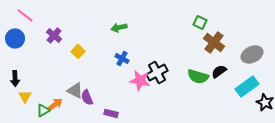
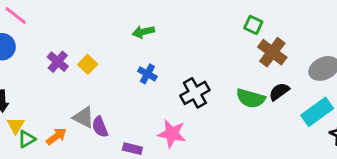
purple cross: (54, 35) -> (58, 62), moved
pink star: (140, 80) -> (172, 134), moved
green triangle: (43, 110) -> (27, 139), moved

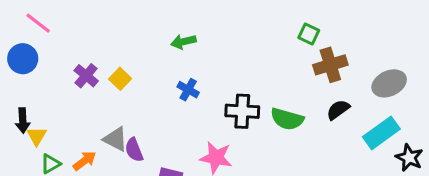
brown cross: (272, 52) -> (330, 65), turned 36
black cross: (195, 93) -> (242, 111), turned 32
green semicircle: (251, 98) -> (287, 119), moved
yellow triangle: (16, 125) -> (37, 136), moved

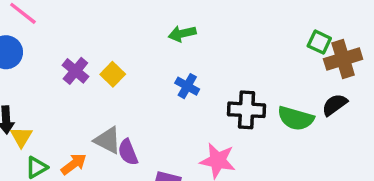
green square: (309, 34) -> (319, 42), moved
black semicircle: (338, 110) -> (335, 105), moved

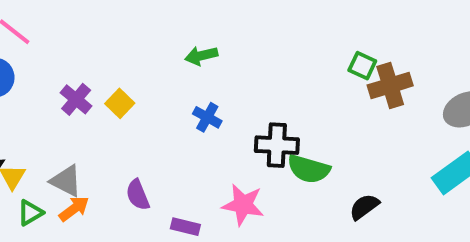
black semicircle: (335, 105) -> (364, 207), moved
green semicircle: (296, 118) -> (309, 169), moved
gray triangle: (108, 140) -> (66, 181), moved

